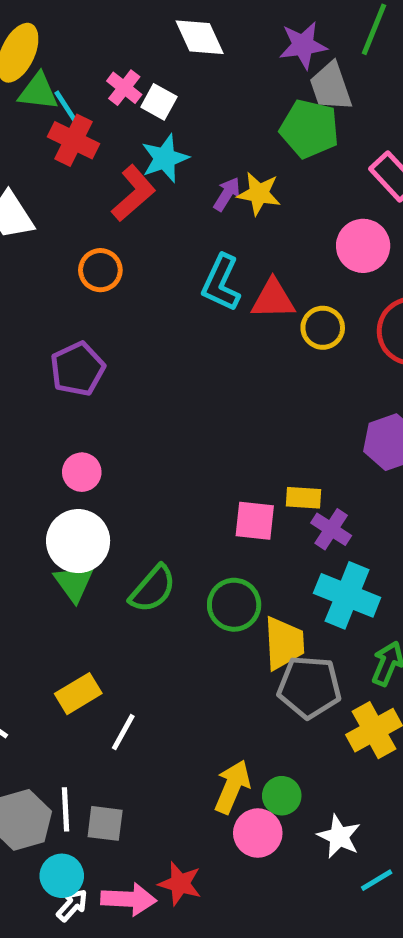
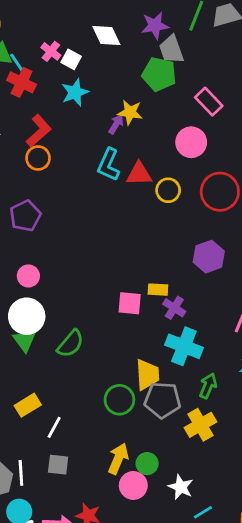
white diamond: (200, 37) -> (106, 36), moved
red L-shape: (133, 193) -> (39, 131), moved
purple arrow: (227, 194) -> (116, 124), moved
green circle: (234, 605) -> (119, 400), moved
gray square: (105, 823) -> (58, 465), moved

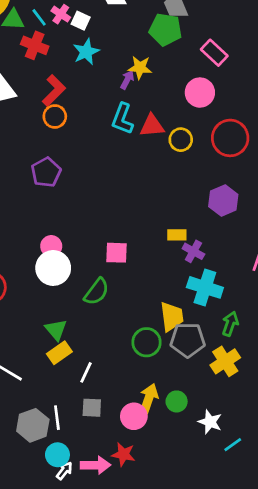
cyan line: (17, 62) -> (39, 17), moved
pink circle: (28, 276) -> (51, 246), moved
pink square: (130, 303) -> (116, 253), moved
green triangle: (24, 341) -> (56, 330), moved
pink circle: (133, 485) -> (134, 416), moved

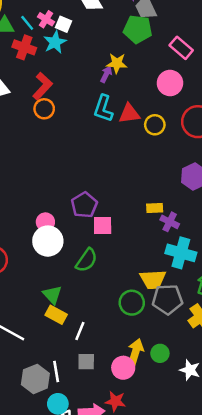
cyan star: (86, 52) -> (55, 42), moved
purple pentagon: (46, 172) -> (84, 205), moved
yellow trapezoid: (172, 317) -> (153, 279), turned 96
yellow rectangle: (59, 353) -> (56, 315), turned 66

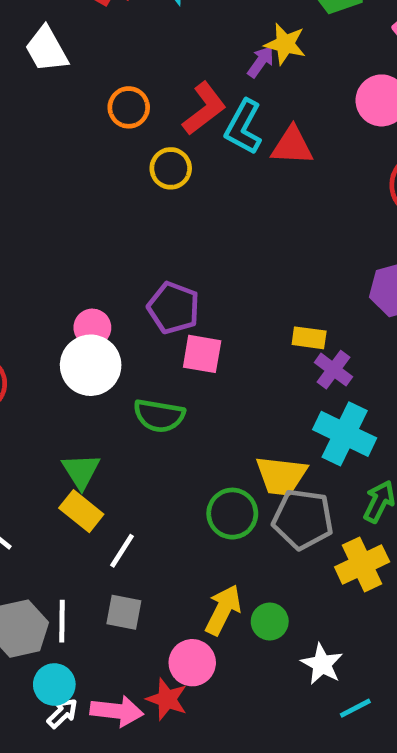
red L-shape: (42, 86) -> (204, 109), moved
yellow circle: (155, 125) -> (171, 168), moved
purple pentagon: (84, 205) -> (174, 308), turned -30
green semicircle: (87, 260) -> (159, 416), turned 55
pink circle: (123, 368) -> (192, 663), moved

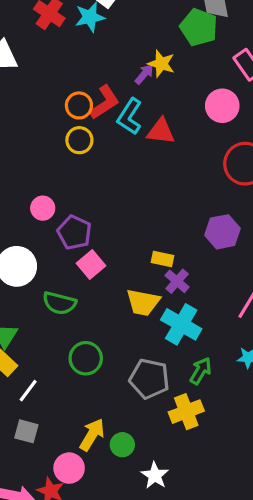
orange circle: (129, 107) -> (79, 105), moved
pink circle: (92, 328) -> (43, 208), moved
pink square: (202, 354) -> (91, 264), turned 36
yellow trapezoid: (281, 476) -> (143, 302), moved
green circle: (232, 514) -> (86, 358), moved

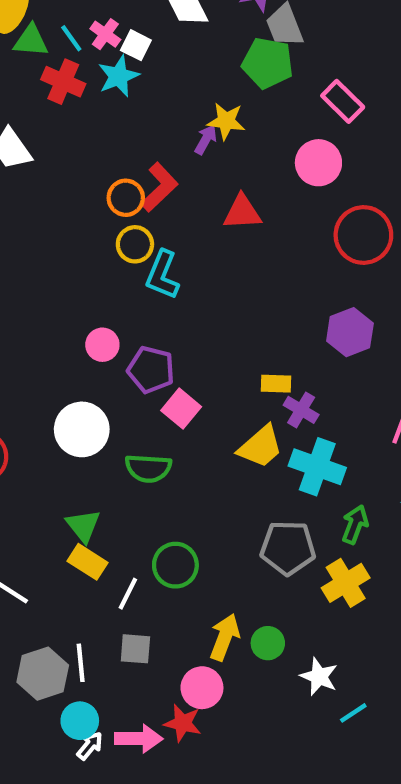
cyan L-shape: (130, 116) -> (162, 275), moved
yellow trapezoid: (143, 302) -> (260, 447), turned -42
green circle: (86, 358) -> (175, 565), moved

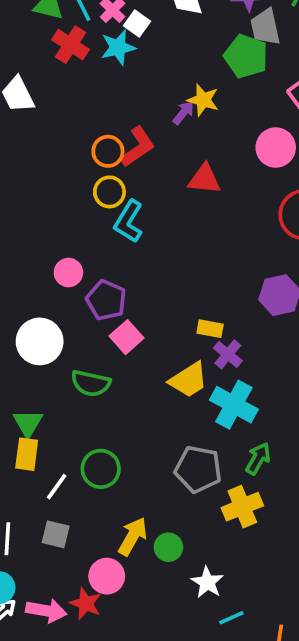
yellow rectangle: (87, 562) -> (27, 454), turned 56

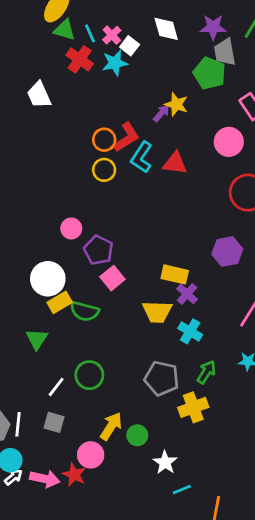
cyan L-shape: (129, 221) -> (142, 157), moved
yellow rectangle: (210, 329) -> (175, 274), size x1.4
yellow trapezoid: (189, 380) -> (157, 312), turned 32
cyan cross: (234, 405) -> (190, 331), size x0.7
yellow rectangle: (27, 454) -> (60, 302), moved, turned 50

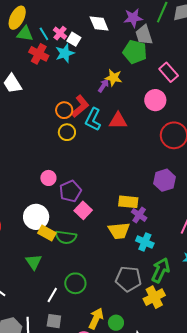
purple pentagon: (98, 250) -> (70, 191), turned 30
yellow rectangle: (60, 302) -> (47, 233), turned 66
green arrow: (206, 372) -> (161, 270), size x1.4

